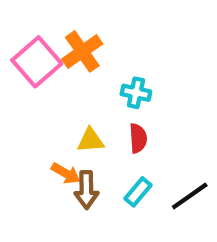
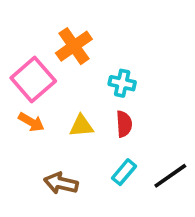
pink square: (37, 62) -> (33, 79), moved
orange arrow: (66, 173) -> (31, 122), moved
brown arrow: (86, 190) -> (61, 183), moved, turned 104

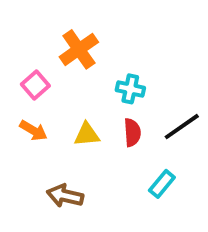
pink square: (33, 79) -> (35, 85), size x0.6
cyan rectangle: (124, 172) -> (162, 184), moved
black line: (170, 176) -> (182, 127), moved

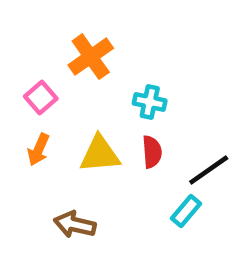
black line: (182, 127) -> (209, 170), moved
orange arrow: (33, 130) -> (38, 150), turned 84
yellow triangle: (87, 134) -> (100, 154), size x1.4

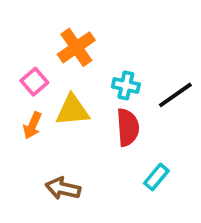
red semicircle: (152, 152) -> (128, 127), size x1.4
yellow triangle: (100, 154) -> (72, 110), moved
black line: (209, 170) -> (175, 95), moved

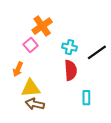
pink square: (34, 82) -> (31, 45), moved
yellow triangle: (72, 110) -> (31, 88), moved
cyan rectangle: (156, 177) -> (86, 98), turned -40

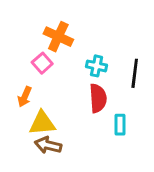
orange cross: (42, 26) -> (58, 37), turned -30
black line: (97, 52) -> (135, 73), turned -48
cyan rectangle: (86, 98) -> (120, 125), moved

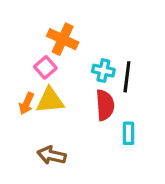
black line: (135, 73) -> (127, 77), moved
yellow triangle: (42, 123) -> (50, 100), moved

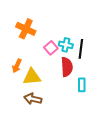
orange cross: (63, 39) -> (26, 29), moved
pink square: (45, 67) -> (51, 48), moved
yellow triangle: (50, 100) -> (32, 77), moved

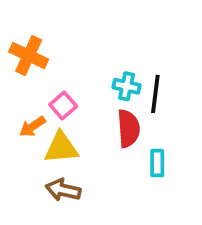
orange cross: (26, 29) -> (29, 56), moved
pink square: (51, 48) -> (63, 105), moved
orange arrow: (17, 66) -> (32, 127), turned 32

